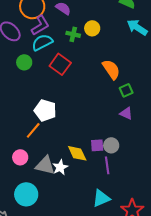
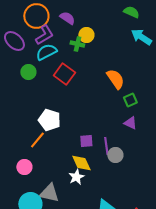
yellow circle: (92, 28) -> (86, 35), moved
purple square: (97, 145) -> (86, 141), moved
gray triangle: (45, 165) -> (49, 193), moved
purple line: (107, 165) -> (106, 146), moved
white star: (60, 167) -> (76, 177), moved

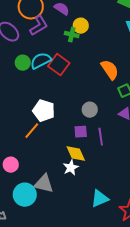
cyan semicircle: (46, 52) -> (41, 61), moved
gray circle: (115, 155) -> (90, 110), moved
pink circle: (24, 167) -> (11, 165), moved

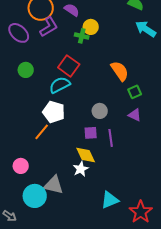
cyan semicircle: (41, 61) -> (60, 85), moved
green circle: (23, 63) -> (26, 70), moved

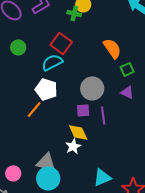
gray circle: (100, 111) -> (92, 88), size x1.5
pink circle: (21, 166) -> (13, 173), moved
cyan circle: (35, 196) -> (48, 178), moved

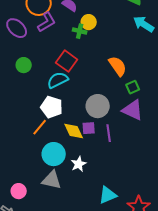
purple triangle: (127, 92) -> (133, 110), size x1.6
yellow diamond: (78, 132) -> (74, 131), moved
cyan circle: (48, 178) -> (54, 154), moved

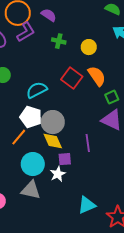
yellow circle: (89, 22) -> (89, 47), moved
red square: (67, 61) -> (72, 78), moved
gray circle: (98, 106) -> (53, 122), moved
purple square: (89, 128) -> (65, 159), moved

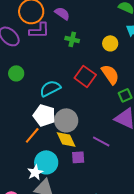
purple L-shape: (26, 32) -> (39, 30), turned 30
yellow circle: (89, 47) -> (110, 43), moved
purple line: (88, 143) -> (101, 141), turned -54
white star: (58, 174) -> (35, 172), moved

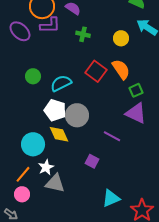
green circle: (16, 73) -> (33, 76), moved
orange line: (32, 135) -> (23, 174), moved
yellow diamond: (66, 139) -> (59, 134), moved
purple square: (78, 157) -> (92, 161), moved, turned 32
cyan circle: (46, 162) -> (33, 144), moved

